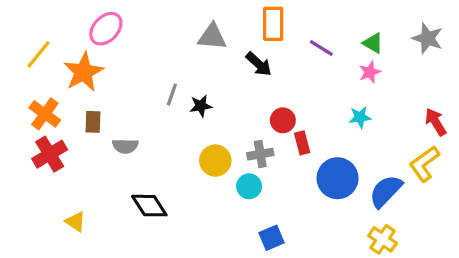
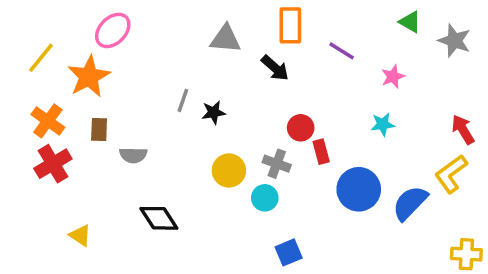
green triangle: (373, 43) -> (410, 22), moved
gray cross: (260, 154) -> (277, 164), turned 30
yellow cross: (383, 239) -> (466, 254), moved, turned -32

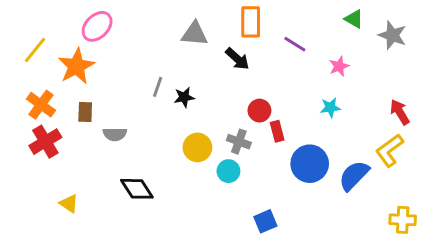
blue square: (289, 252) -> (265, 221), moved

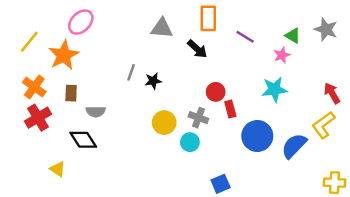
green triangle: (354, 19) -> (293, 36), moved
cyan star: (330, 108) -> (274, 89), size x1.5
black diamond: (137, 189) -> (83, 140), moved

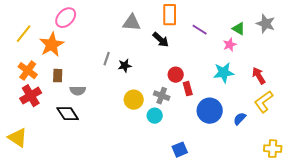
red arrow: (332, 93) -> (259, 76), moved
blue semicircle: (294, 146) -> (240, 119), size x0.6
yellow triangle: (58, 169) -> (18, 138), moved, size x1.5

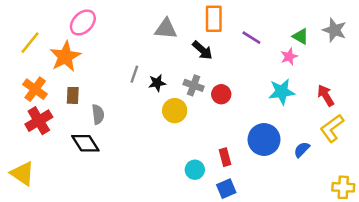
red rectangle: (188, 89) -> (225, 157), moved
gray semicircle: (78, 91) -> (98, 114), turned -98
gray cross: (162, 96) -> (194, 85), moved
yellow circle: (134, 100) -> (175, 111), moved
cyan circle: (155, 116) -> (195, 170), moved

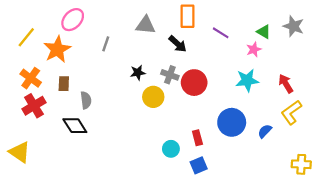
gray line: (134, 74) -> (106, 44), moved
red circle: (221, 94) -> (194, 83), size x1.5

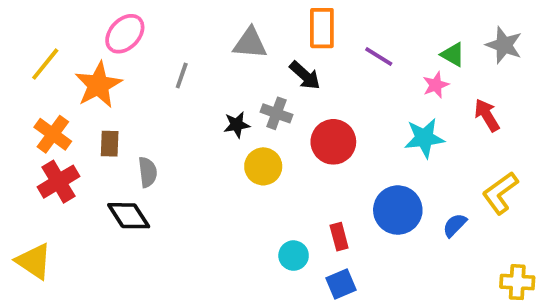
gray cross: (170, 75) -> (276, 113), moved
red arrow: (286, 84) -> (487, 115), moved

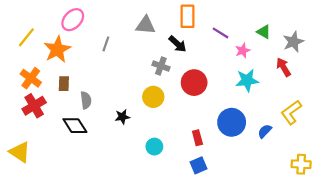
gray star: (504, 45) -> (293, 42), moved, turned 30
pink star: (436, 85) -> (243, 51), moved
black star: (237, 125) -> (122, 117), moved
cyan circle: (294, 256) -> (154, 147), moved

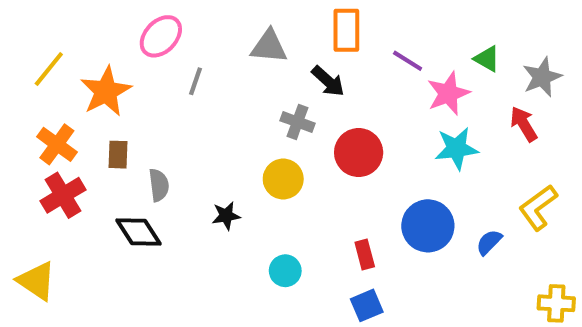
pink ellipse: (73, 20) -> (161, 36), moved
pink star: (243, 51) -> (448, 93), size x1.5

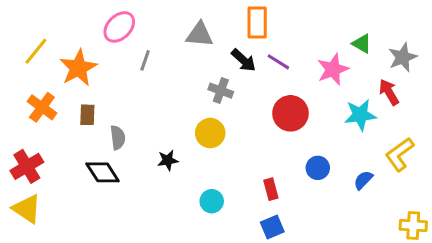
purple line: (408, 61) -> (278, 62), moved
cyan star: (456, 148) -> (360, 115), moved
red circle: (359, 153) -> (290, 113), moved
red cross: (63, 195) -> (27, 166), moved
blue circle: (428, 226) -> (318, 168), size x0.6

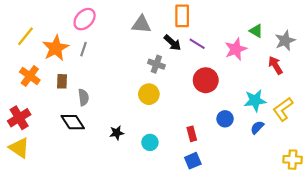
gray line: (145, 60) -> (83, 49), moved
cyan star: (360, 115) -> (255, 101), moved
black star: (168, 160) -> (117, 133), moved

